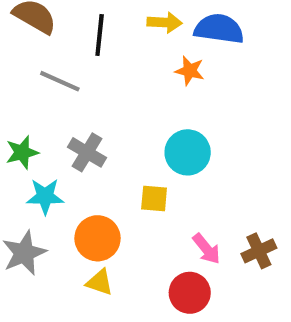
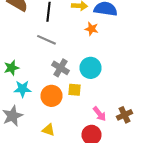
gray line: (60, 81) -> (46, 40), moved
gray cross: (87, 152) -> (60, 68), moved
orange circle: (97, 238) -> (52, 96), moved

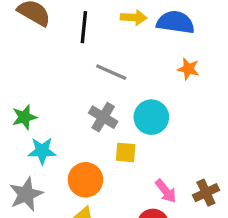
orange star: (92, 29) -> (188, 69), moved
gray line: (46, 40) -> (111, 72), moved
orange circle: (52, 96) -> (85, 180), moved

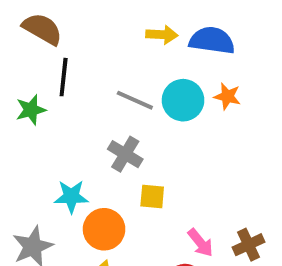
black line: (84, 27) -> (64, 77), moved
green star: (24, 117) -> (31, 110), moved
cyan circle: (151, 117) -> (183, 100), moved
cyan star: (42, 151) -> (71, 196), moved

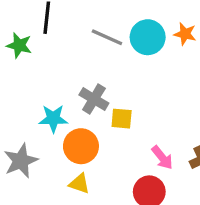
green star: (31, 110) -> (19, 45), turned 30
gray cross: (125, 154) -> (94, 99), moved

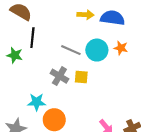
gray cross: (94, 99) -> (59, 76), moved
yellow square: (122, 119) -> (81, 77), moved

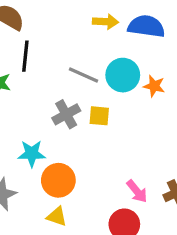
orange star: (121, 48) -> (154, 86), moved
gray cross: (59, 76) -> (66, 114), turned 30

